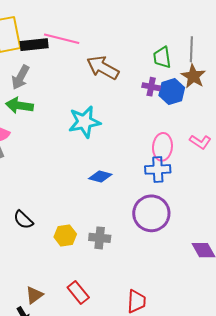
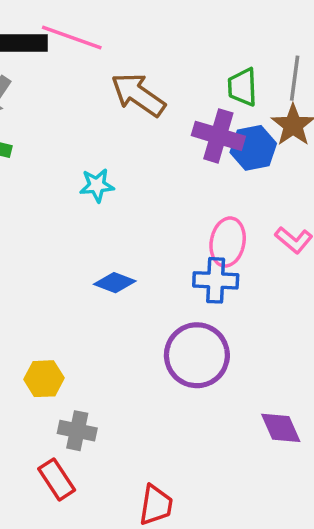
purple cross: (151, 87) -> (218, 136), size x1.6
cyan star: (84, 122) -> (97, 185), size x0.6
gray cross: (100, 238) -> (77, 431), moved

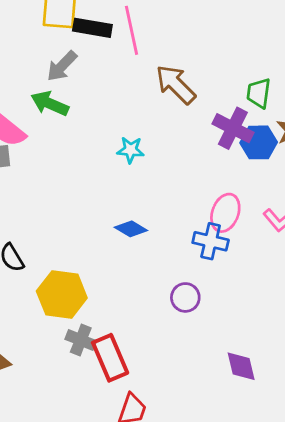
pink line: (72, 38) -> (131, 30), turned 48
purple circle: (197, 355) -> (185, 297), size x0.6
yellow hexagon: (44, 379) -> (62, 294), size x1.6
red rectangle: (57, 479) -> (110, 358), moved, size x1.4

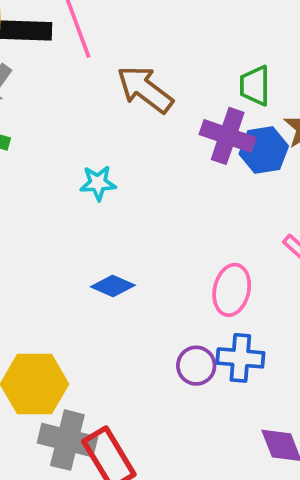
pink ellipse: (225, 213) -> (232, 290), moved
blue cross: (211, 241) -> (240, 358), moved
gray cross: (81, 340) -> (67, 440), size x1.4

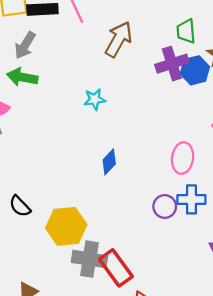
brown arrow: (145, 89) -> (119, 39), turned 87
purple cross: (228, 136) -> (172, 64), turned -32
blue diamond: (113, 286) -> (109, 162), turned -65

